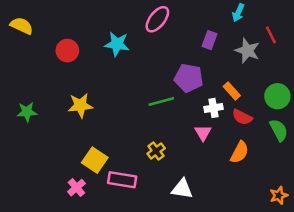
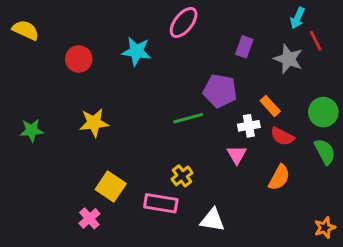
cyan arrow: (238, 13) -> (297, 18), moved
pink rectangle: (122, 180) -> (161, 203), moved

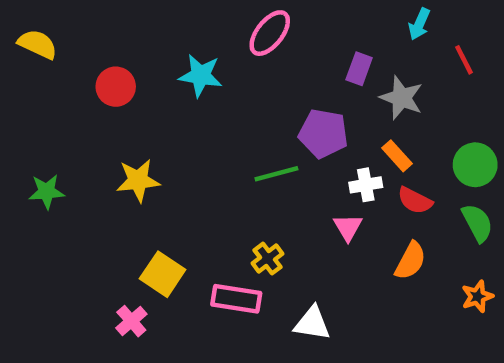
cyan arrow: (297, 18) -> (419, 24), moved
gray star: (288, 59) -> (401, 98), moved
orange star: (325, 228) -> (477, 296), moved

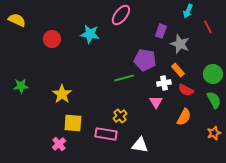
yellow star: (138, 180) -> (62, 94), moved, turned -30
yellow square: (163, 274) -> (73, 123), turned -30

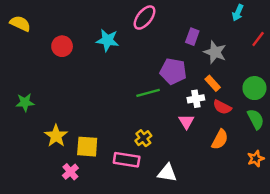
cyan arrow: (188, 11) -> (238, 13), moved
red line: (208, 27) -> (258, 39), moved, turned 64
yellow star: (62, 94) -> (56, 136), moved

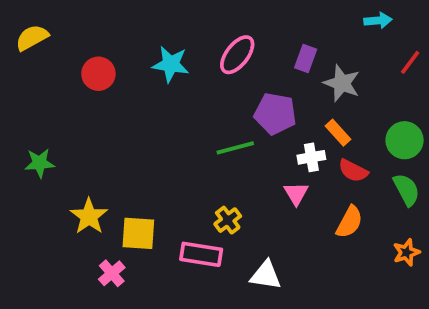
cyan arrow: (238, 13) -> (378, 20), turned -119
pink ellipse: (145, 18) -> (237, 55), moved
yellow semicircle: (20, 23) -> (32, 38), turned -54

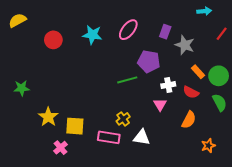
orange rectangle: (338, 133) -> (198, 72), moved
orange star: (406, 252) -> (208, 146), moved
white triangle: (266, 275) -> (142, 137), moved

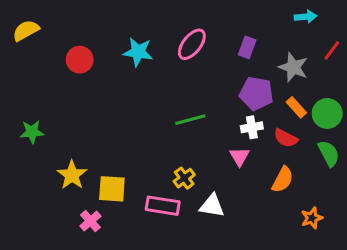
gray star: (185, 45) -> (293, 67), moved
purple pentagon: (149, 61) -> (256, 93), moved

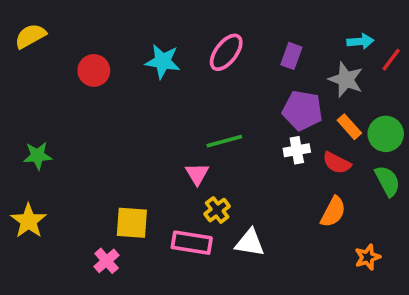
cyan arrow: (306, 17) -> (360, 41), moved
pink triangle: (240, 157) -> (197, 174), moved
yellow star: (72, 175) -> (29, 221), moved

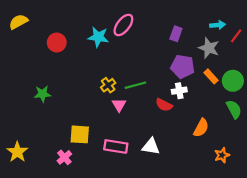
pink ellipse: (226, 52) -> (123, 25), moved
green star: (38, 156) -> (42, 94), moved
red semicircle: (337, 163) -> (164, 105), moved
yellow cross: (217, 210) -> (108, 85), moved
yellow star: (29, 221) -> (17, 152), moved

